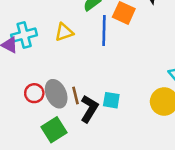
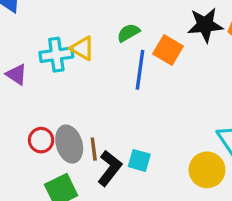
yellow triangle: (64, 32) -> (82, 48), moved, turned 42
cyan cross: (24, 35) -> (56, 55), moved

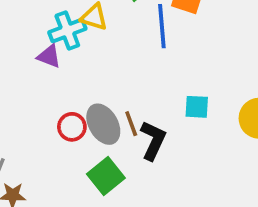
purple triangle: (17, 74) -> (49, 56), moved
cyan square: (139, 160) -> (197, 107), moved

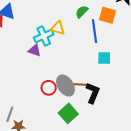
cyan square: (197, 107) -> (104, 58), moved
brown line: (131, 124) -> (80, 84), turned -64

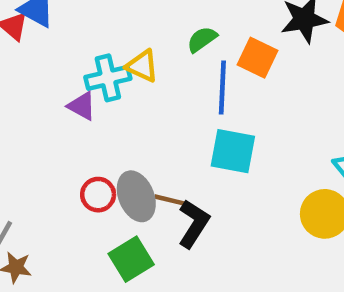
cyan square: (104, 58) -> (233, 151), size x1.5

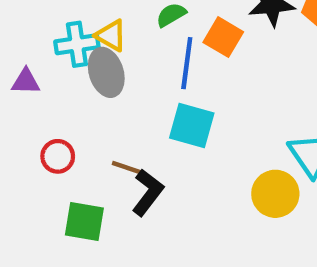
purple triangle: (82, 106) -> (26, 82), moved, turned -32
gray ellipse: (136, 196) -> (106, 72), moved
green square: (131, 259) -> (84, 222), turned 36

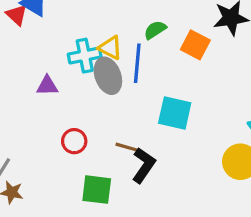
blue line: (187, 63) -> (137, 63), moved

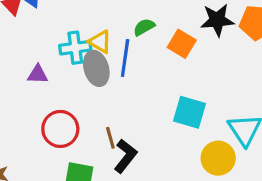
cyan square: (175, 113) -> (189, 112), moved
red circle: (74, 141) -> (60, 129), size x1.5
brown line: (127, 147) -> (110, 138), turned 55

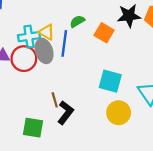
red circle: (60, 129) -> (24, 59), moved
yellow circle: (218, 158) -> (119, 113), moved

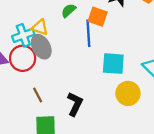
blue line: (64, 43) -> (88, 33), moved
brown line: (55, 100) -> (38, 95), moved

